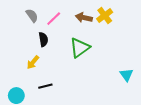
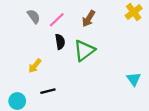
yellow cross: (105, 16) -> (134, 12), moved
brown arrow: (84, 18) -> (89, 19), turned -70
black semicircle: (43, 39) -> (60, 42), moved

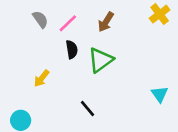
black line: (48, 91) -> (87, 109), moved, turned 64

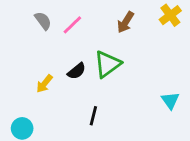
brown arrow: (106, 22) -> (126, 22), moved
black semicircle: (72, 50) -> (77, 71), moved, turned 60
black line: (87, 109) -> (93, 116), turned 54

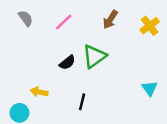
yellow cross: (170, 15) -> (150, 26), moved
gray semicircle: (43, 21) -> (26, 18), moved
yellow arrow: (44, 84) -> (39, 92), moved, turned 63

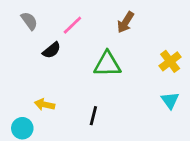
yellow cross: (150, 26) -> (170, 61), moved
green triangle: (94, 56) -> (107, 64), turned 35
black semicircle: (67, 63) -> (52, 50), moved

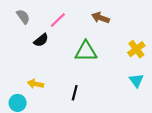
brown arrow: (125, 22) -> (100, 18), turned 78

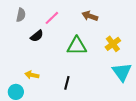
gray semicircle: (23, 17) -> (21, 15), turned 48
yellow cross: (136, 49) -> (113, 44), moved
cyan triangle: (136, 81) -> (122, 72), size x1.5

